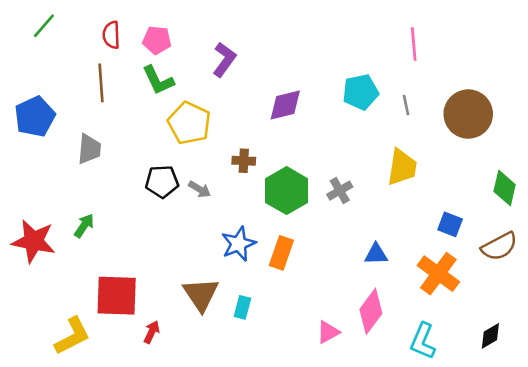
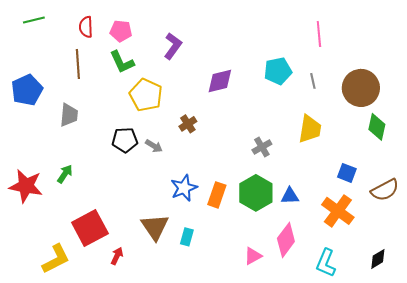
green line: (44, 26) -> (34, 20), turned 35
brown cross: (244, 161) -> (188, 124), turned -36
green diamond: (505, 188) -> (377, 127), moved
green hexagon: (287, 191) -> (256, 193), moved
red square: (117, 296) -> (90, 228), turned -30

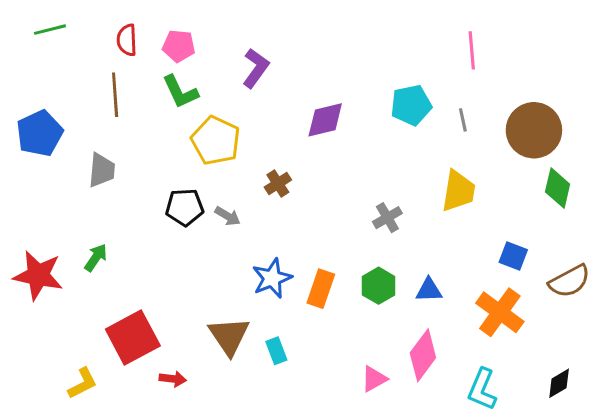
green hexagon: (256, 193) -> (379, 286), size x0.7
cyan rectangle: (187, 237) -> (276, 351), turned -36
red arrow: (117, 256) -> (173, 379), turned 72
yellow L-shape: (56, 259) -> (83, 383), size x0.7

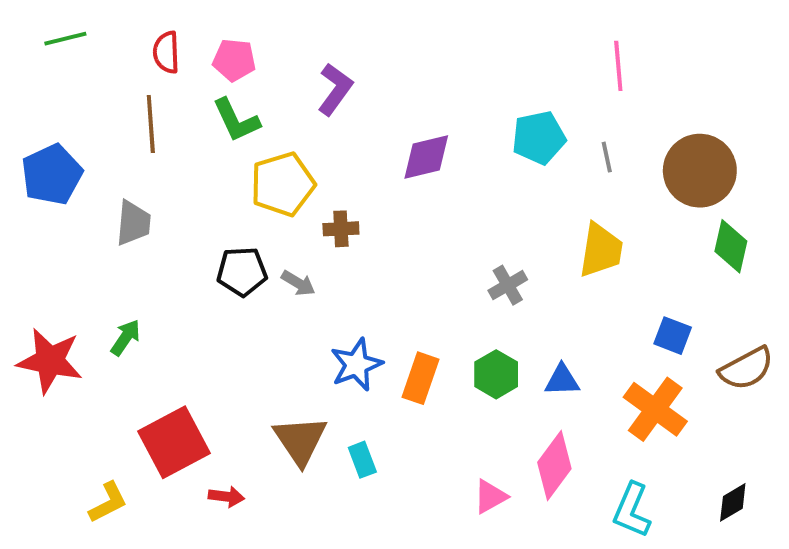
yellow pentagon: (216, 141) -> (283, 184), turned 30
brown cross: (278, 184) -> (341, 229), moved, turned 30

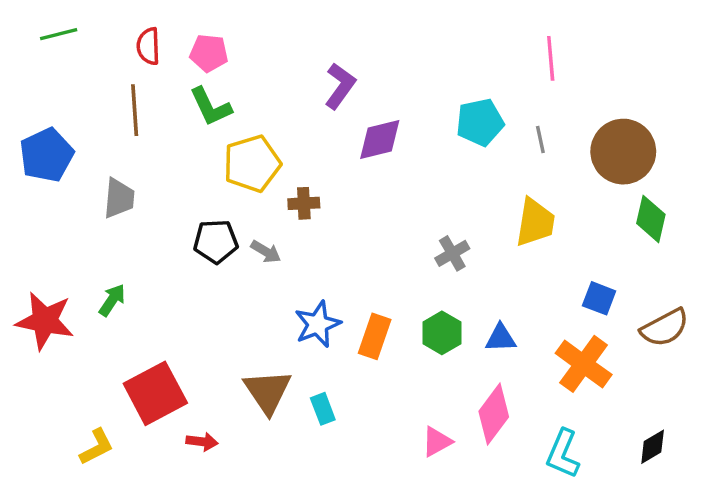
purple L-shape: (335, 89) -> (340, 86), moved

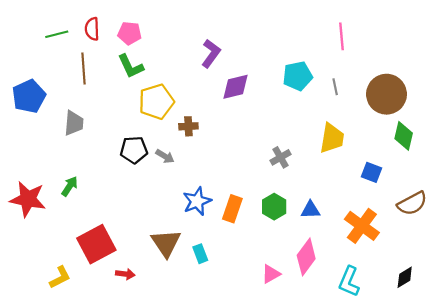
green line: (59, 34) -> (57, 34), moved
blue square: (599, 298) -> (372, 172), moved

